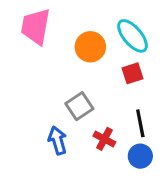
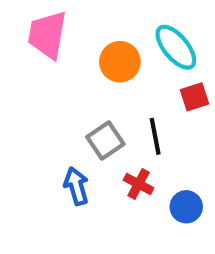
red square: (132, 73) -> (194, 97), moved
black line: (140, 123) -> (155, 136), moved

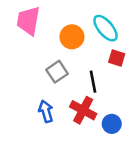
red square: (194, 97) -> (117, 58), turned 35
gray square: (105, 140) -> (57, 72), moved
red cross: (139, 184) -> (83, 110), size x1.5

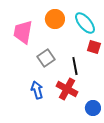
pink trapezoid: (28, 21) -> (23, 32), moved
orange circle: (72, 37) -> (55, 19), moved
blue circle: (112, 124) -> (93, 108), moved

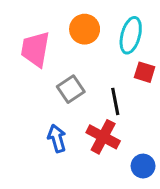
cyan ellipse: (85, 23) -> (131, 35), turned 55

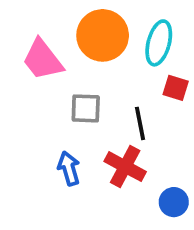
orange circle: (85, 29) -> (103, 35), size x1.4
pink trapezoid: (35, 49) -> (43, 60), turned -48
gray square: (71, 89) -> (86, 108), turned 36

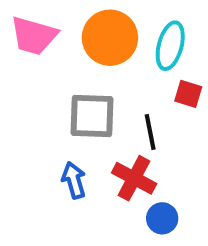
pink trapezoid: (43, 60) -> (34, 36), moved, turned -36
gray square: (86, 108) -> (92, 116), size x1.4
blue circle: (174, 202) -> (162, 218), moved

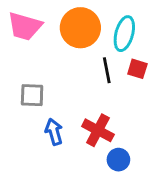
gray square: (92, 116) -> (32, 95), moved, size x0.7
black line: (150, 132) -> (107, 70), moved

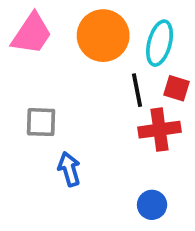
pink trapezoid: (25, 26) -> (32, 34), turned -72
red cross: (98, 130) -> (160, 130), moved, turned -36

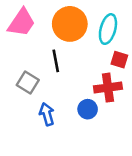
black line: (137, 90) -> (56, 61), moved
gray square: (41, 122) -> (28, 82), turned 30
blue circle: (152, 205) -> (88, 109), moved

